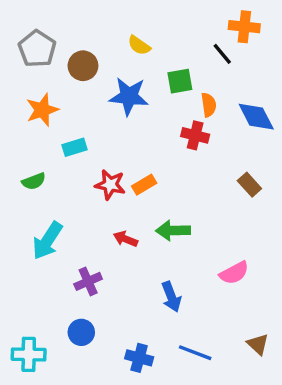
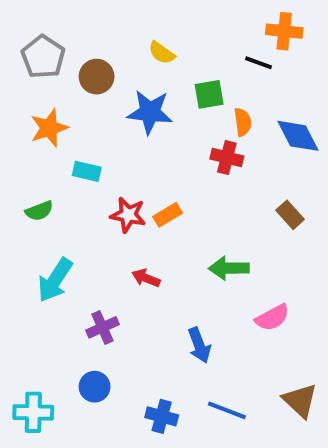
black line: (222, 54) -> (258, 63), turned -30
cyan rectangle: (74, 147) -> (87, 171), turned 30
green arrow: (173, 230) -> (229, 268), moved
brown triangle: (258, 344) -> (300, 401), size x1.4

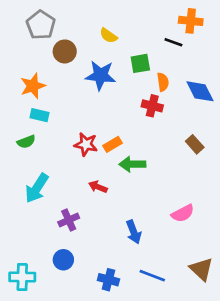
gray pentagon: (43, 57) -> (41, 25), moved
cyan rectangle: (87, 171) -> (39, 115), moved
green arrow: (229, 268) -> (132, 164), moved

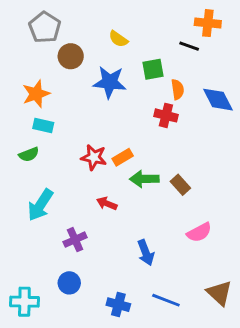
brown rectangle: (195, 144) -> (180, 185), moved

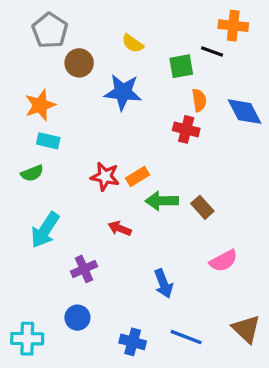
green square: (153, 69) -> (181, 66), moved

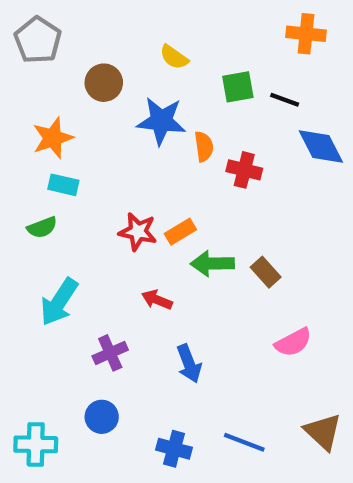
gray pentagon: (50, 30) -> (38, 40), moved
black line: (212, 52) -> (285, 100), moved
orange semicircle: (199, 100) -> (204, 146), moved
blue arrow: (163, 284) -> (189, 364), moved

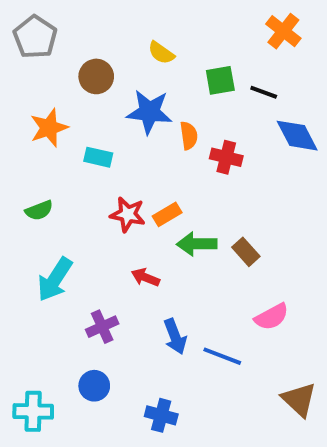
orange cross: (306, 34) -> (283, 31), turned 32
cyan rectangle: (63, 185) -> (98, 157), moved
blue line: (244, 442) -> (222, 356), moved

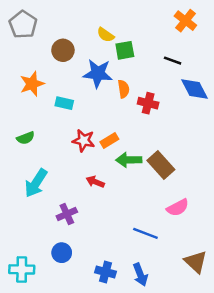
green square: (220, 80) -> (125, 50), moved
brown rectangle: (246, 252) -> (161, 165), size x1.5
blue arrow: (175, 336) -> (140, 275), moved

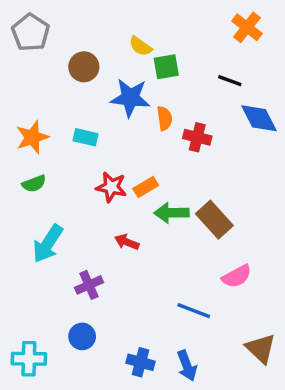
orange star: (32, 84) -> (32, 137), moved

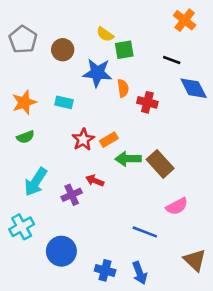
gray pentagon: (31, 32) -> (23, 39), moved
red star: (111, 187) -> (83, 140), turned 30
purple cross: (89, 285) -> (72, 195), moved
blue circle: (82, 336) -> (61, 251), size x1.5
cyan cross: (29, 359) -> (22, 227), moved, turned -30

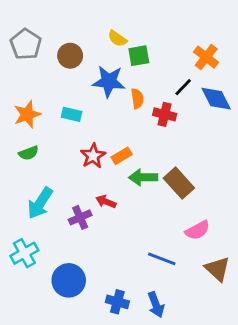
orange cross: (185, 20) -> (206, 57), moved
black line: (172, 60) -> (183, 87), moved, turned -66
brown triangle: (195, 260) -> (218, 269), moved

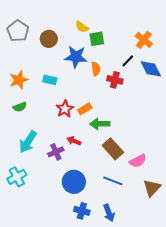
brown rectangle: (179, 183) -> (113, 149), moved
brown triangle: (218, 269) -> (152, 188), turned 30
blue circle: (69, 280) -> (74, 182), moved

